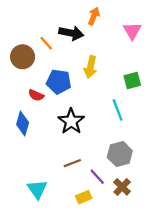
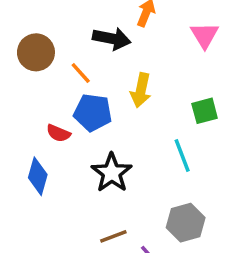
orange line: (46, 43) -> (81, 73), moved
brown circle: (23, 57) -> (36, 52), moved

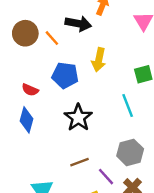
orange line: (81, 73) -> (52, 38), moved
red semicircle: (58, 133) -> (30, 90), moved

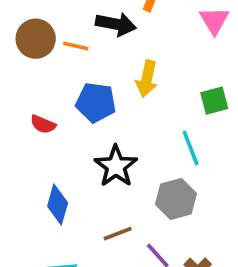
orange line: (52, 38) -> (76, 46), turned -35
blue diamond: (26, 120) -> (58, 204), moved
gray hexagon: (130, 152) -> (176, 199), moved

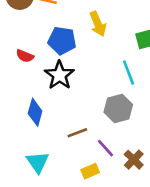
yellow arrow: (147, 79) -> (98, 24), turned -35
black star: (116, 166) -> (59, 75), moved

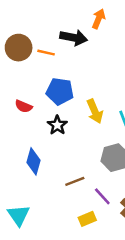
yellow arrow: (98, 24) -> (95, 111), moved
black star: (59, 75) -> (57, 125), size x0.7
cyan triangle: (38, 162) -> (19, 215), moved

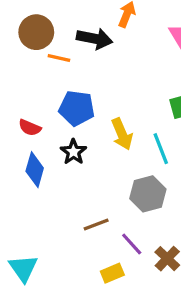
brown circle: (19, 48) -> (36, 32), moved
blue diamond: (34, 161) -> (35, 170), moved

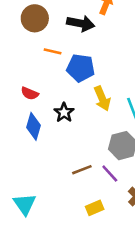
orange line: (59, 58) -> (53, 51), moved
blue pentagon: (77, 108) -> (81, 68), moved
purple line: (132, 244) -> (110, 174), moved

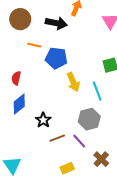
red semicircle: (30, 93) -> (16, 78), turned 80
black star: (64, 112) -> (43, 120), moved
blue diamond: (34, 126) -> (19, 104), turned 35

